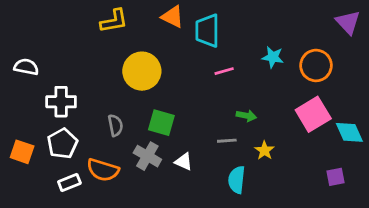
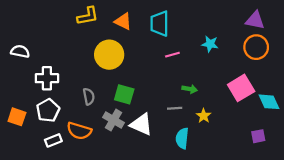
orange triangle: (173, 17) -> (123, 21), moved
purple triangle: (348, 22) -> (255, 20), moved, turned -36
orange circle: (316, 65) -> (256, 47), moved
white triangle: (184, 162) -> (141, 124), size x1.6

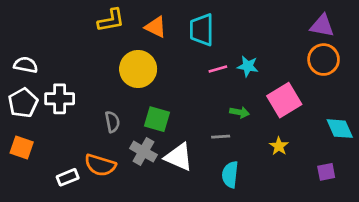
cyan star: (210, 44) -> (248, 66), moved
pink square: (241, 88) -> (284, 100), moved
white pentagon: (48, 110) -> (23, 103), moved
yellow star: (204, 116) -> (279, 146), moved

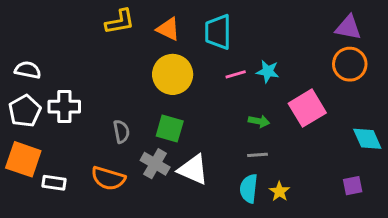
yellow circle: (138, 69) -> (173, 74), moved
gray line: (221, 137) -> (258, 155), moved
yellow star: (279, 146) -> (279, 191), moved
orange square: (22, 147) -> (23, 159), size x1.4
white rectangle: (68, 177) -> (54, 183), moved, turned 30

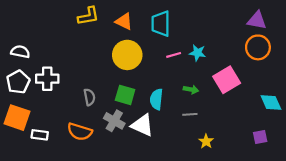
cyan semicircle: (249, 189) -> (156, 99), moved

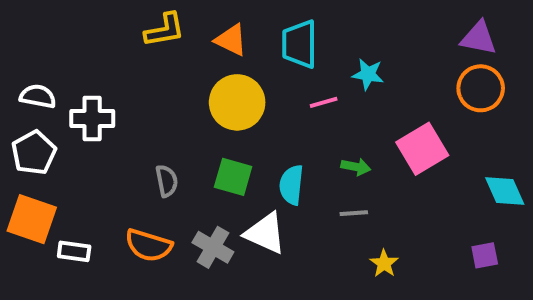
cyan star: (197, 53) -> (368, 74), moved
white cross: (47, 79) -> (92, 119), moved
gray cross: (114, 121) -> (213, 247), moved

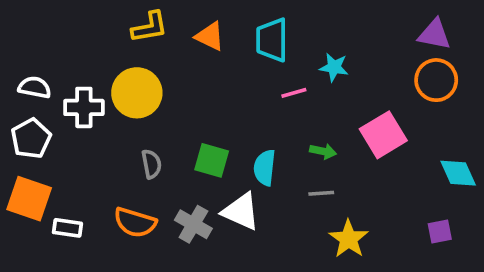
yellow circle: (237, 102) -> (137, 93), moved
yellow star: (384, 263) -> (349, 239), size x1.5

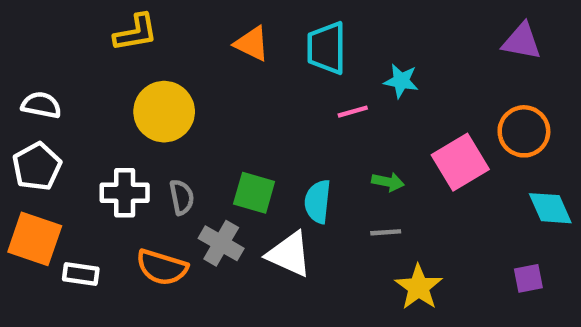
yellow L-shape: (150, 27) -> (136, 33), moved
orange circle: (436, 80) -> (524, 131), moved
white cross: (84, 107) -> (125, 193), moved
gray cross: (193, 224) -> (221, 243), moved

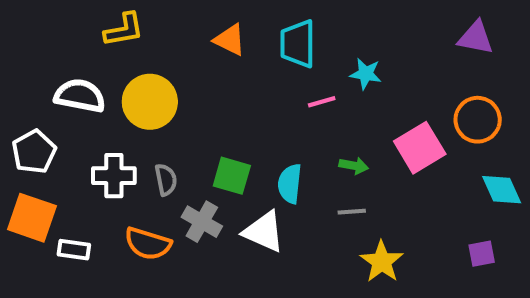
white semicircle: (41, 105) -> (80, 96), moved, size x1.4

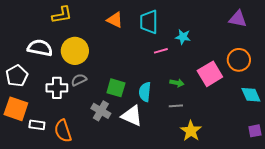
gray semicircle: (166, 180) -> (79, 80), moved, turned -105
orange semicircle: (148, 244) -> (63, 131), moved, turned 55
purple square: (482, 254) -> (255, 131), moved

